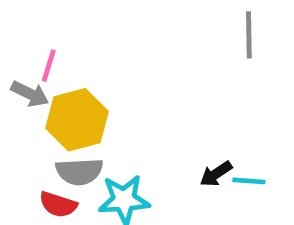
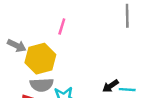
pink line: (49, 66) -> (62, 27), moved

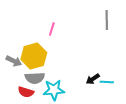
gray arrow: (17, 46) -> (14, 61), moved

